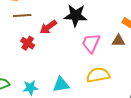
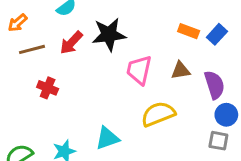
red arrow: (48, 27) -> (71, 43), moved
brown triangle: (118, 41) -> (181, 70), moved

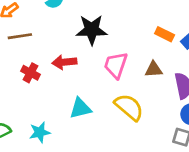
red arrow: (71, 43) -> (64, 62), moved, turned 35
yellow semicircle: (158, 114) -> (129, 107), turned 56
cyan triangle: (107, 138) -> (80, 108), moved

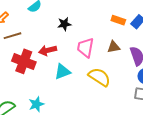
black star: (92, 30) -> (64, 24), size x0.6
red cross: (30, 73) -> (24, 61), size x1.6
cyan triangle: (80, 108) -> (62, 72), moved

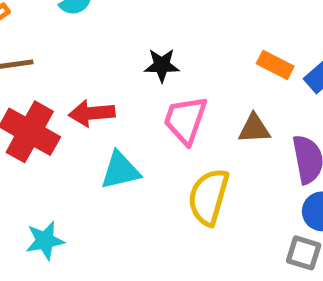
black star: (64, 24) -> (162, 65), moved
yellow semicircle: (99, 77) -> (209, 197), turned -115

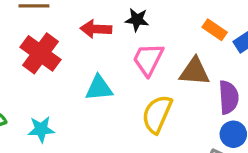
red arrow: (92, 113) -> (96, 29), moved
brown triangle: (254, 129) -> (195, 72), size x1.4

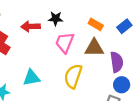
orange rectangle: (215, 30) -> (96, 24), moved
cyan triangle: (99, 88) -> (31, 78), moved

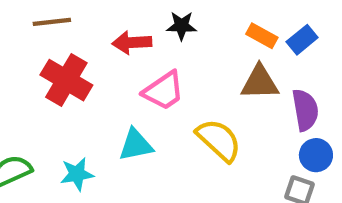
blue rectangle: (124, 26) -> (302, 40), moved
pink trapezoid: (65, 43) -> (164, 91), moved, turned -145
yellow semicircle: (73, 76) -> (219, 140), turned 115

